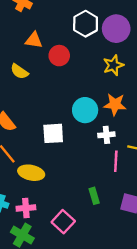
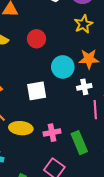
red circle: (59, 56) -> (37, 39), moved
green rectangle: (94, 196) -> (79, 143), size x1.5
pink cross: (26, 208) -> (52, 133), moved

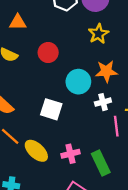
white square: (37, 91) -> (51, 109), turned 30
yellow ellipse: (21, 128) -> (36, 151), turned 40

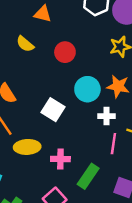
yellow ellipse: (36, 151) -> (27, 147), turned -60
green rectangle: (101, 163) -> (88, 176), turned 45

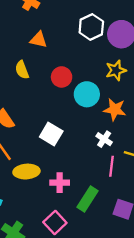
yellow semicircle: (25, 44) -> (22, 70), turned 30
cyan circle: (87, 89) -> (87, 94), moved
white cross: (107, 116) -> (104, 139), turned 35

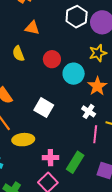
orange star: (115, 109) -> (97, 86), turned 30
pink cross: (60, 183) -> (50, 158), moved

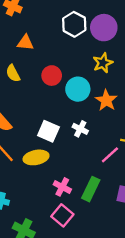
white cross: (89, 111) -> (80, 129), moved
pink line: (95, 134) -> (110, 155), turned 48
yellow ellipse: (23, 140) -> (36, 157), moved
pink cross: (50, 158) -> (62, 187), turned 35

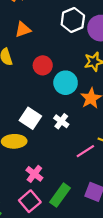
orange triangle: (25, 43) -> (23, 29), turned -35
green rectangle: (91, 189) -> (60, 195), moved

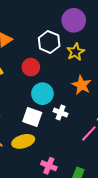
white hexagon: (73, 20) -> (49, 42), moved
cyan circle: (66, 83) -> (42, 94), moved

